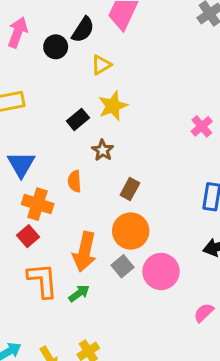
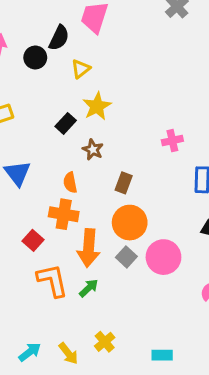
pink cross: (202, 126) -> (172, 141), moved, turned 36
orange cross: (38, 204) -> (64, 214), moved

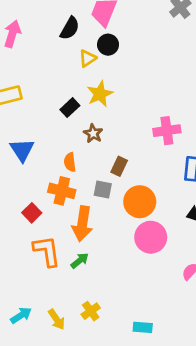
black circle: (35, 57) -> (108, 45), moved
pink cross: (172, 141) -> (167, 131), size x1.4
orange circle: (130, 223) -> (140, 202), moved
gray square: (126, 257) -> (103, 189), moved, turned -36

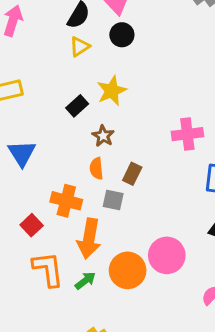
yellow triangle: (88, 58) -> (80, 47), moved
orange semicircle: (70, 162) -> (96, 169), moved
orange circle: (140, 202) -> (128, 270), moved

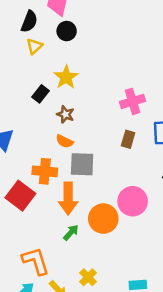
orange semicircle: (96, 169) -> (64, 141), turned -48
brown rectangle: (132, 174) -> (128, 139), moved
gray square: (113, 200) -> (82, 164), size x1.5
red square: (32, 225) -> (20, 196), size x1.6
orange L-shape: (48, 269) -> (36, 261), moved

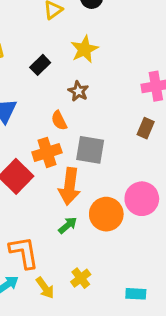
black rectangle: (40, 94) -> (40, 65), moved
orange semicircle: (64, 141) -> (59, 120), moved, turned 30
orange cross: (45, 171) -> (47, 152), turned -30

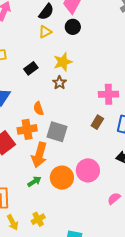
brown star: (78, 91) -> (59, 83), moved

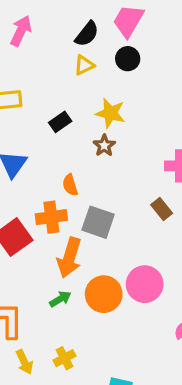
yellow star: (63, 62) -> (110, 113), turned 30
brown rectangle: (97, 122) -> (162, 209), turned -72

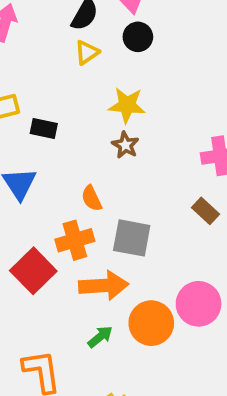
black rectangle: (60, 122) -> (44, 129), moved, turned 55
orange arrow: (69, 258) -> (104, 286), turned -102

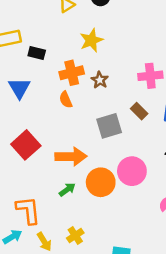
yellow star: (127, 105) -> (91, 40), turned -30
brown star: (125, 145) -> (100, 80), moved
gray square: (132, 238) -> (109, 126), moved, turned -30
orange cross: (75, 240) -> (72, 73), moved

